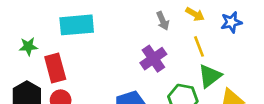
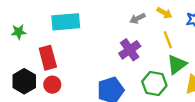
gray arrow: (163, 21) -> (138, 18), turned 88
green star: (28, 46) -> (19, 32), moved

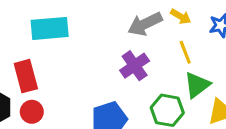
gray arrow: (138, 18) -> (145, 24), size x1.6

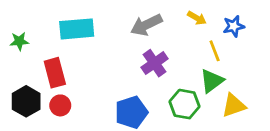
gray arrow: (145, 24) -> (146, 25), moved
yellow line: (185, 52) -> (215, 51), moved

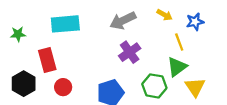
red circle: (60, 105) -> (63, 87), moved
yellow triangle: (234, 105) -> (195, 87), turned -45

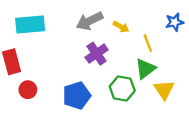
yellow arrow: (165, 15) -> (121, 27), moved
blue star: (195, 22) -> (175, 22), moved

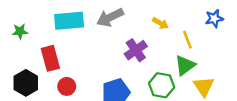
gray arrow: (90, 21) -> (110, 17), moved

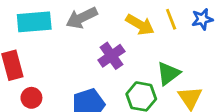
yellow arrow: (160, 23) -> (140, 25), size x1.5
yellow line: (187, 40) -> (171, 19), moved

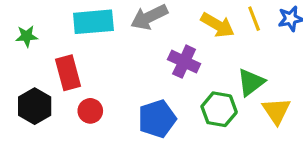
purple cross: (111, 56) -> (184, 62), turned -30

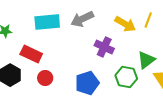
yellow line: (254, 19) -> (148, 20), turned 42
red rectangle: (68, 73) -> (31, 54), turned -50

